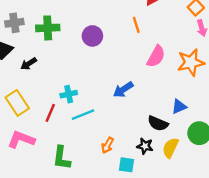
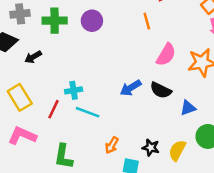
purple circle: (92, 36) -> (92, 21), moved
cyan line: (83, 115) -> (88, 112), turned 40
black semicircle: (158, 123) -> (161, 90), moved

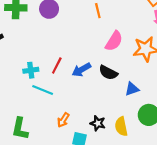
red line: (54, 109) -> (57, 65), moved
yellow semicircle: (177, 150) -> (121, 126), turned -42

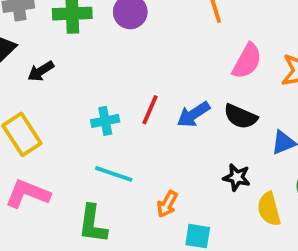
cyan line: (43, 90) -> (114, 174), moved
black star: (98, 123) -> (237, 177), moved

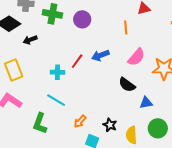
red line: (150, 110) -> (77, 61), moved
blue arrow: (193, 114) -> (100, 55), moved
black star: (237, 177) -> (110, 125), moved

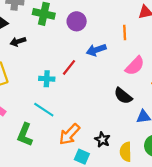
blue arrow: (100, 55) -> (96, 50), moved
orange arrow: (80, 121) -> (69, 134), size x1.5

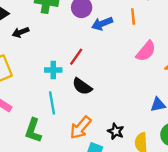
blue arrow: (96, 50) -> (102, 24), moved
black semicircle: (123, 96) -> (82, 86), moved
cyan line: (44, 110) -> (52, 103), turned 50

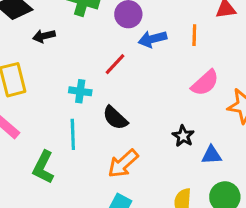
red line: (76, 57) -> (115, 64), moved
orange arrow: (81, 128) -> (123, 164), moved
black star: (116, 131) -> (183, 136), moved

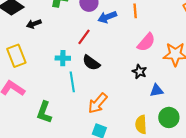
black semicircle: (115, 118) -> (91, 63), moved
cyan line: (73, 134) -> (72, 82), moved
black star: (183, 136) -> (139, 72), moved

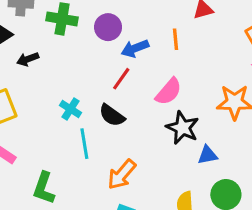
red line: (84, 37) -> (121, 79), moved
pink semicircle: (146, 42) -> (169, 92), moved
cyan cross: (63, 58) -> (70, 109), turned 32
black star: (139, 72) -> (182, 128), size x1.5

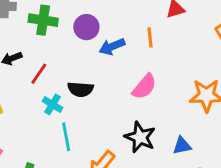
red line: (121, 79) -> (39, 74), moved
black semicircle: (112, 115) -> (80, 89), moved, turned -30
black star: (182, 128) -> (140, 137), moved

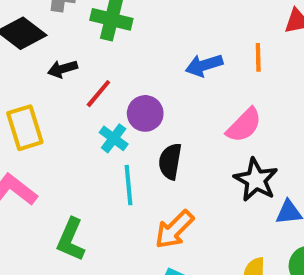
purple circle: (86, 27) -> (145, 113), moved
black semicircle: (80, 89) -> (170, 161), moved, turned 90
black star: (140, 137) -> (256, 180), moved

